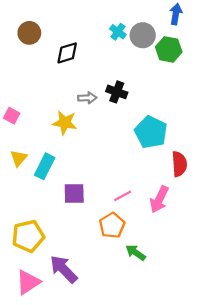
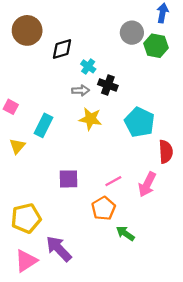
cyan cross: (118, 32) -> (88, 66), moved
brown circle: (29, 33) -> (27, 30), size x1.4
yellow star: (65, 123) -> (90, 119), moved
cyan rectangle: (45, 166) -> (43, 125), moved

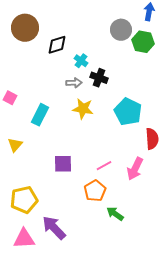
yellow triangle: (17, 146) -> (15, 145), moved
pink triangle: (26, 261) -> (24, 239), turned 30

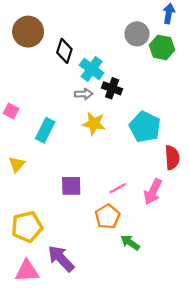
black diamond: (57, 45) -> (64, 51), turned -55
cyan cross: (81, 61) -> (92, 69), size x1.5

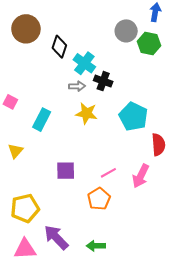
green arrow: (130, 243) -> (96, 246), moved, turned -36

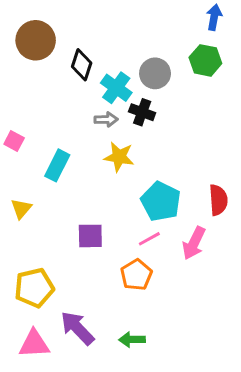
gray circle: (126, 31) -> (155, 73), moved
cyan pentagon: (133, 116) -> (161, 201), moved

